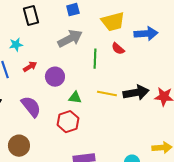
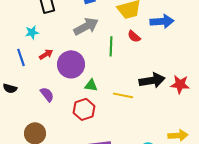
purple circle: (55, 77) -> (71, 64), size x1.4
yellow line: (107, 94) -> (123, 95), moved
purple semicircle: (31, 107) -> (47, 94), size x0.7

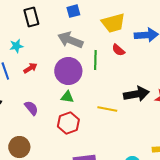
gray arrow: (86, 26) -> (70, 40), turned -130
purple circle: (71, 64) -> (68, 71), moved
green triangle: (91, 85) -> (67, 97), moved

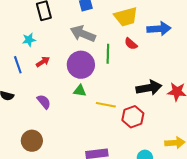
yellow line: (107, 109) -> (106, 105), moved
red hexagon: (68, 123) -> (133, 117), moved

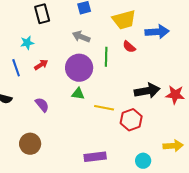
gray arrow: (83, 34) -> (81, 37), size x0.7

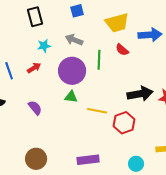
cyan star: (27, 43) -> (44, 46), moved
brown circle: (30, 144) -> (36, 159), moved

